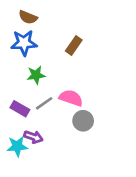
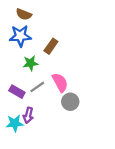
brown rectangle: (74, 45) -> (51, 46), moved
pink semicircle: (71, 98) -> (60, 82), turned 42
purple arrow: (33, 137) -> (28, 115), turned 84

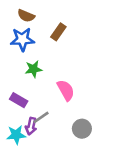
brown rectangle: (51, 46) -> (58, 32), moved
gray line: (37, 87) -> (41, 117), moved
gray circle: (70, 102) -> (82, 129), moved

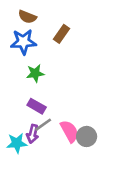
pink semicircle: (66, 90) -> (69, 131), moved
purple rectangle: (19, 100) -> (37, 106), moved

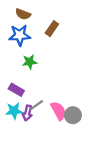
purple rectangle: (37, 106) -> (16, 90), moved
cyan star: (17, 143) -> (14, 111), moved

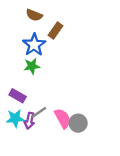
brown semicircle: (23, 14) -> (34, 15), moved
blue star: (20, 35) -> (34, 45), moved, turned -30

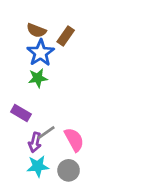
brown semicircle: (34, 15) -> (36, 30), moved
cyan star: (15, 118) -> (38, 166), moved
gray circle: (78, 123) -> (69, 170), moved

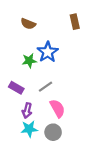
brown rectangle: (66, 36) -> (75, 22), moved, turned -48
blue star: (41, 53) -> (48, 52), moved
gray line: (46, 133) -> (45, 87), moved

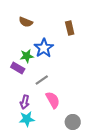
brown rectangle: (75, 22) -> (70, 28), moved
purple rectangle: (16, 88) -> (18, 68), moved
gray circle: (53, 132) -> (73, 122), moved

